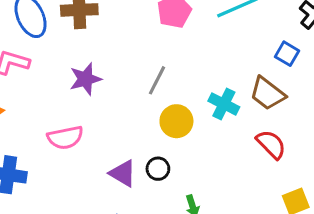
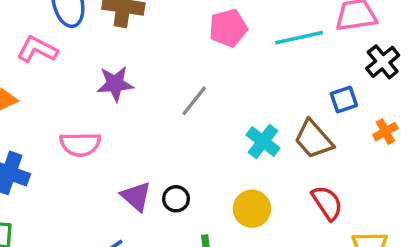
blue square: (287, 54) -> (344, 99), turned 30
yellow circle: (176, 121) -> (252, 209), moved
red semicircle: (271, 144) -> (327, 203), moved

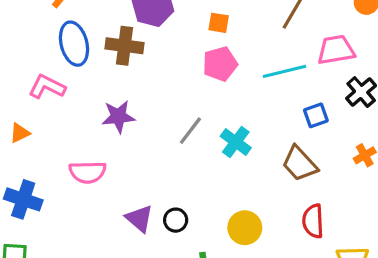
blue square: (344, 99) -> (316, 115), moved
cyan cross: (263, 141) -> (236, 142), moved
red semicircle: (327, 203) -> (313, 221), turned -148

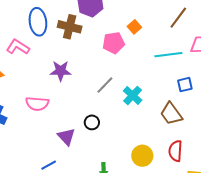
orange square: (219, 23) -> (134, 27), moved, turned 32
pink pentagon: (220, 64) -> (114, 43), moved
black circle: (176, 220) -> (92, 122), moved
yellow circle: (245, 228) -> (142, 156), moved

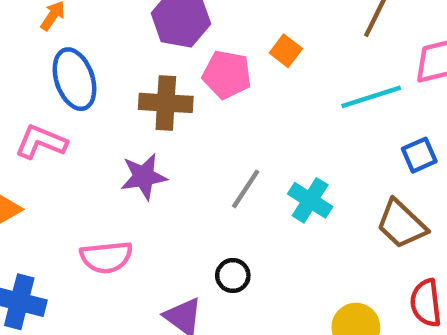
brown cross: (70, 27) -> (166, 103), moved
pink pentagon: (114, 43) -> (227, 75), moved, turned 30

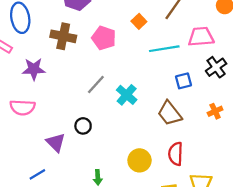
orange square: (286, 51) -> (139, 21), moved
pink pentagon: (227, 75) -> (104, 38), moved
purple star: (144, 176) -> (34, 69), moved

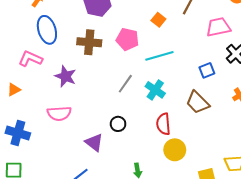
cyan line: (164, 49) -> (159, 56), moved
purple star: (34, 69) -> (65, 76), turned 30
red semicircle: (176, 154) -> (163, 124), moved

